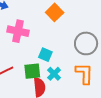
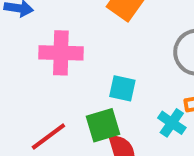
cyan cross: (54, 74) -> (172, 123), moved

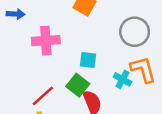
green square: (103, 125) -> (78, 85), turned -30

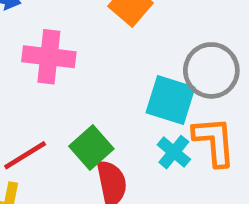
cyan square: (88, 60) -> (170, 100), moved, size x1.5

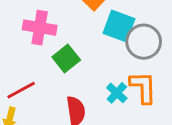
cyan square: (170, 100) -> (119, 26), moved
green square: (91, 148) -> (66, 59), moved

